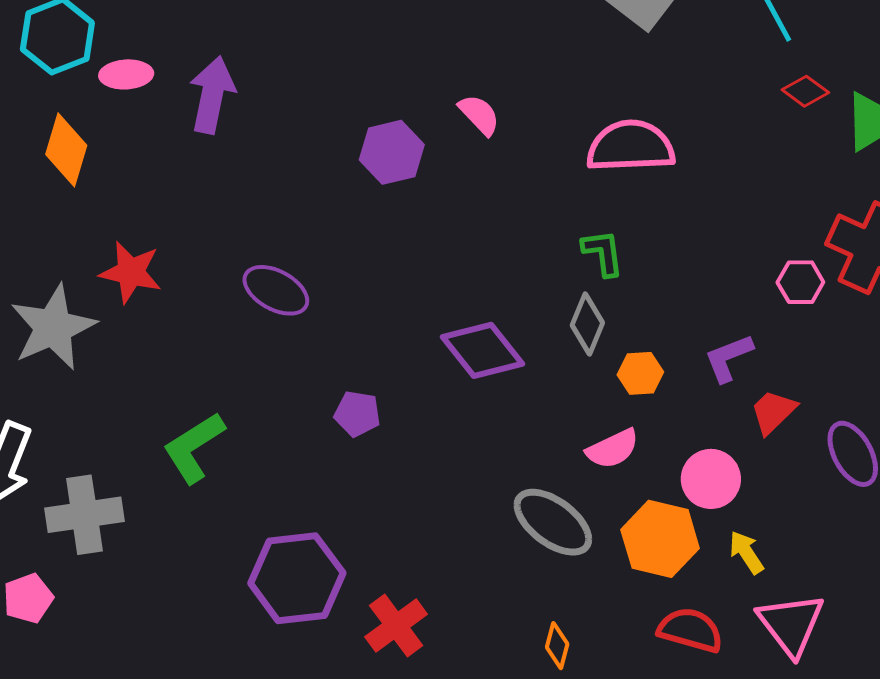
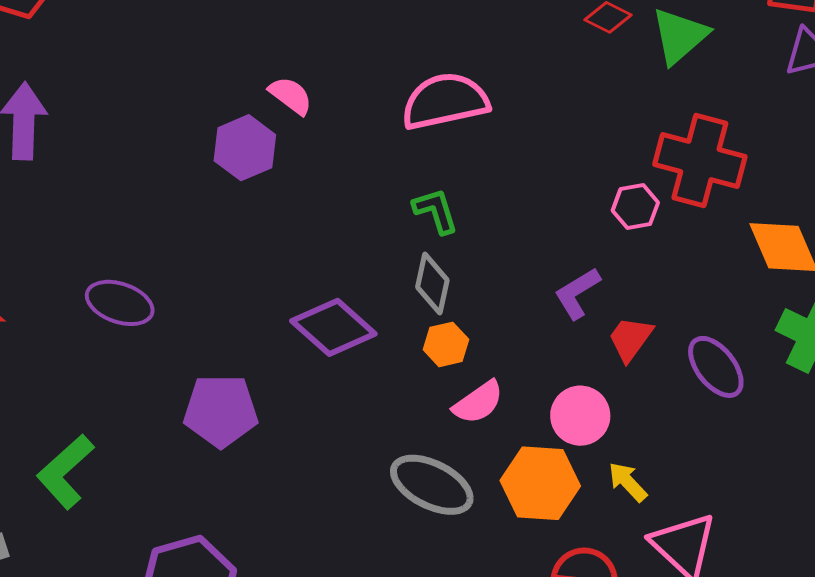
purple hexagon: (392, 152) -> (245, 148), moved
orange hexagon: (640, 373) -> (446, 344), moved
purple pentagon: (357, 414) -> (221, 411), size x1.6

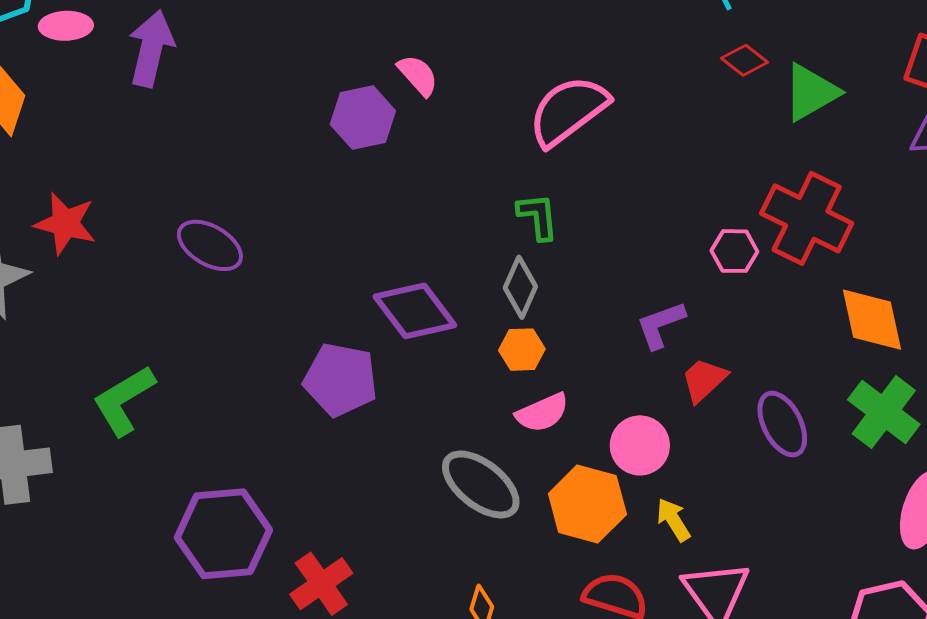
pink semicircle: (445, 101) -> (568, 111), turned -36
purple pentagon: (221, 411) -> (341, 380), moved

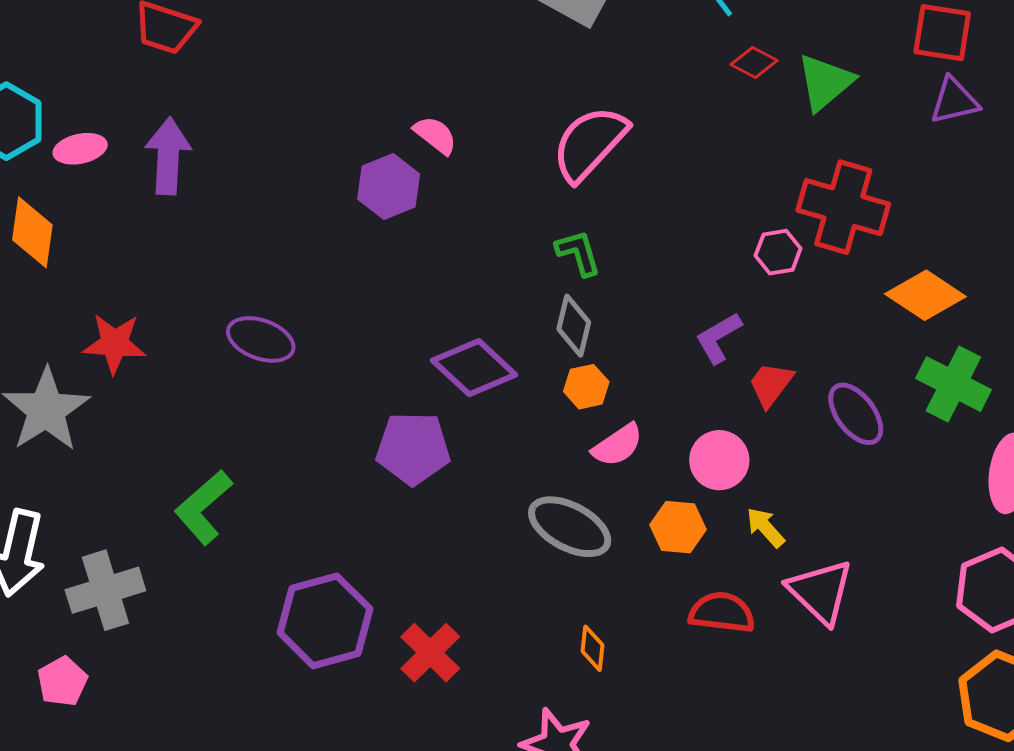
orange diamond: (872, 320) -> (925, 295), turned -34
orange hexagon: (587, 504) -> (678, 527), size x0.7

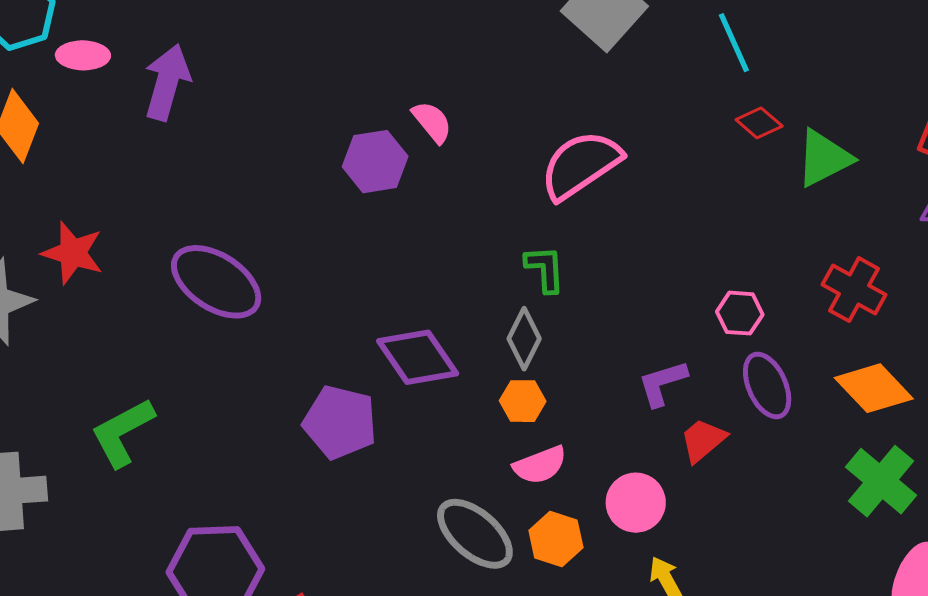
red cross: (843, 207) -> (854, 290), moved, size x0.7
purple ellipse: (261, 339) -> (216, 282), size x1.4
purple ellipse: (856, 414) -> (767, 386), moved
orange hexagon: (678, 527) -> (556, 539), moved

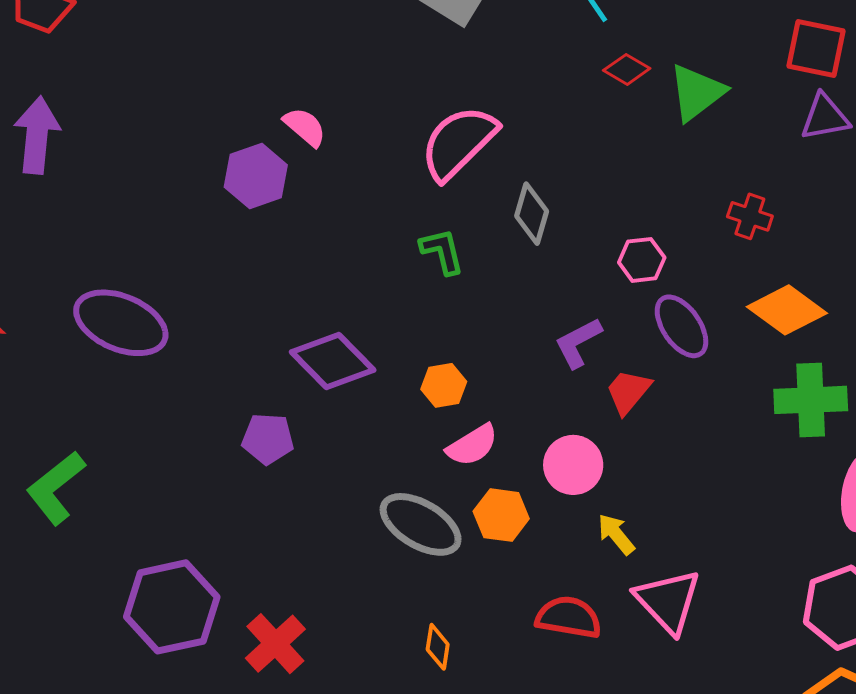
red cross: (854, 290) -> (750, 216), size x0.7
gray diamond: (524, 339) -> (532, 214), moved
purple pentagon: (340, 422) -> (268, 439), size x0.7
green cross: (881, 481) -> (811, 400), turned -32

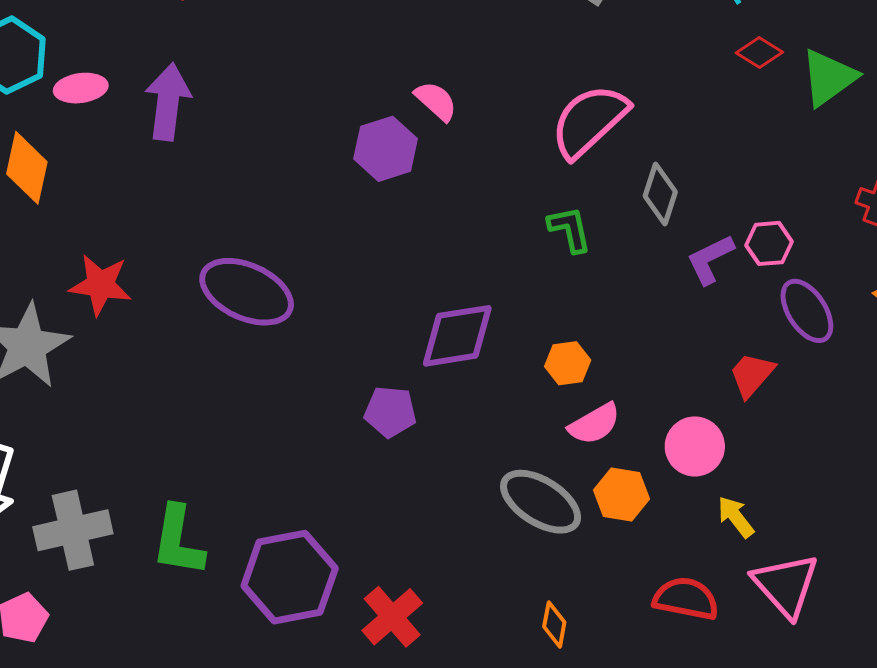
purple L-shape: (578, 343) -> (710, 259), moved
purple diamond: (333, 361) -> (457, 336), turned -56
green L-shape: (56, 488) -> (178, 541), moved, turned -44

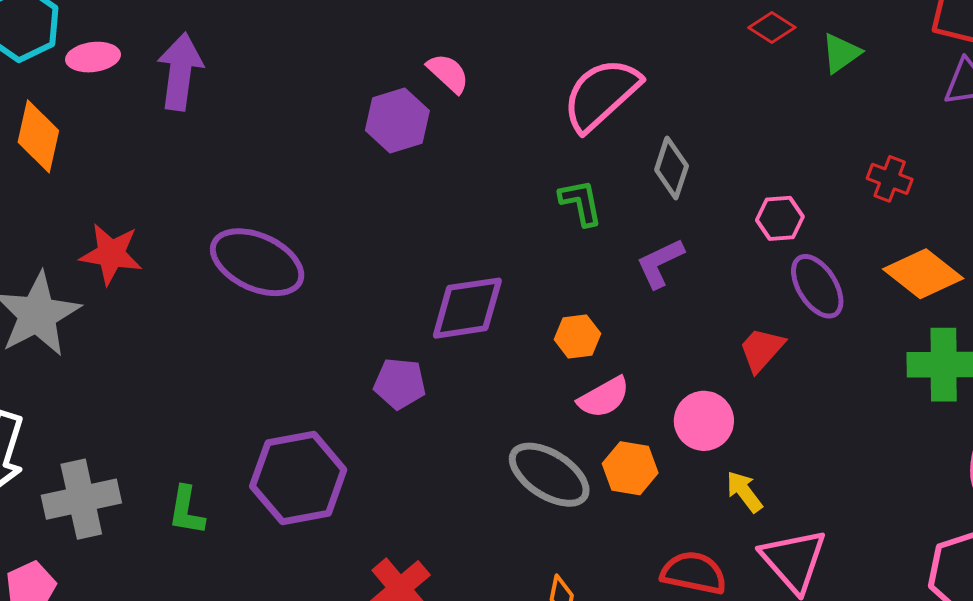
green triangle: (829, 78) -> (841, 53), size x0.7
purple L-shape: (710, 259) -> (660, 263), moved
green L-shape: (178, 541) -> (186, 511), size x0.7
purple hexagon: (290, 577) -> (298, 478), moved

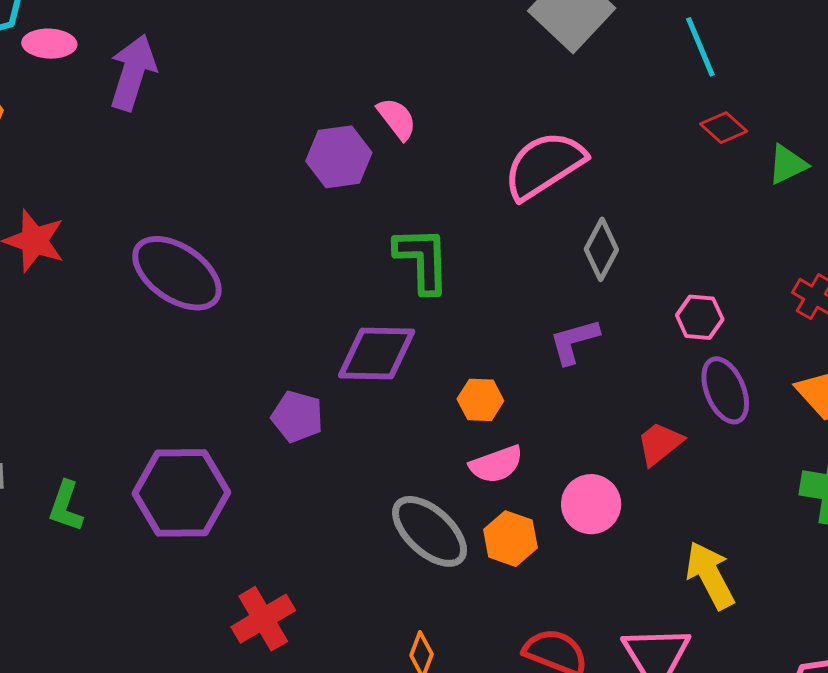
green L-shape: (581, 202) -> (422, 260), moved, size x1.4
yellow arrow: (744, 492) -> (710, 575), moved, size x1.5

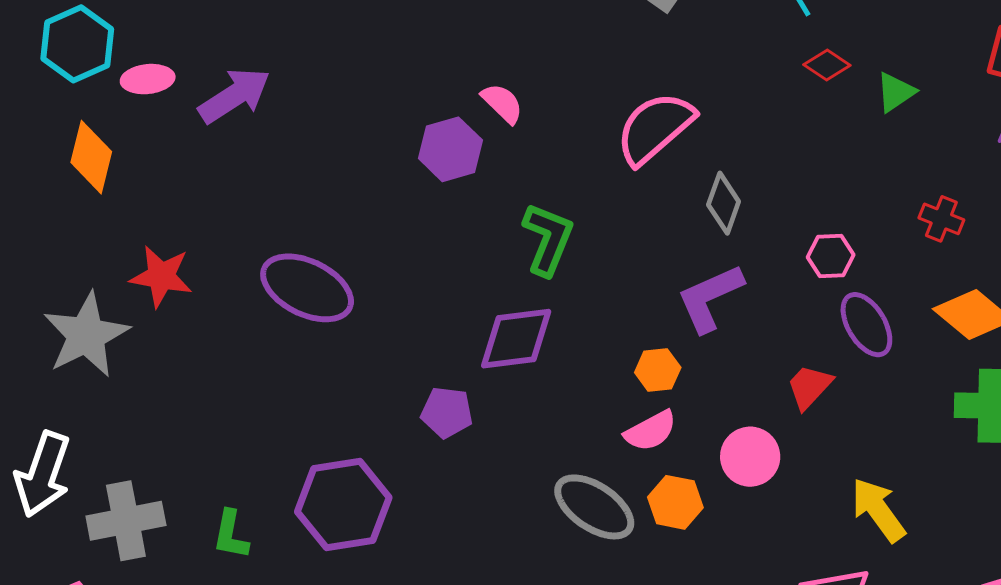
purple arrow: (133, 72) -> (234, 96), turned 48
green L-shape: (422, 260) -> (548, 239), turned 32
purple L-shape: (574, 341) -> (710, 298), size x1.4
orange hexagon: (480, 400) -> (658, 370), moved

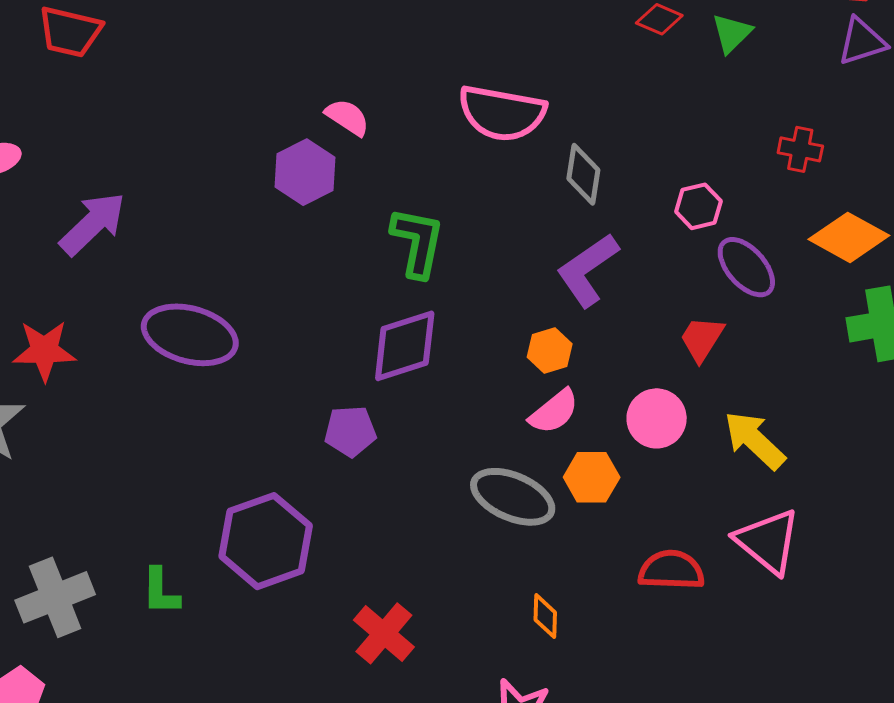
purple arrow: (234, 96) -> (93, 224), moved
pink semicircle: (655, 128) -> (502, 113), turned -118
yellow arrow: (878, 510) -> (755, 440), moved

